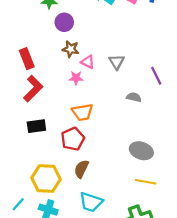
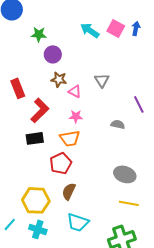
gray triangle: (117, 62) -> (102, 80), moved
pink star: (76, 78) -> (76, 116), moved
red L-shape: (33, 89) -> (40, 110), moved
black rectangle: (36, 126) -> (35, 138), moved

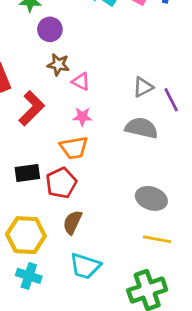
gray triangle: (102, 80) -> (143, 87), moved, turned 35
gray semicircle: (118, 124) -> (141, 128), size x1.6
black rectangle: (35, 138) -> (27, 173), moved

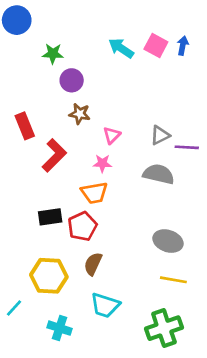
pink triangle: (81, 81) -> (112, 135), moved, turned 48
purple line: (171, 100) -> (187, 147), turned -60
cyan cross: (29, 276) -> (60, 328), moved

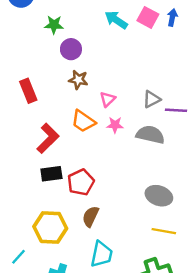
red L-shape: (54, 155) -> (48, 138), moved
pink star: (102, 163) -> (115, 125), moved
orange trapezoid: (94, 193) -> (83, 121), moved, turned 45
cyan trapezoid: (105, 305) -> (102, 254), turned -96

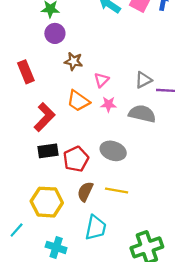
purple circle: (71, 49) -> (55, 33), moved
gray ellipse: (159, 196) -> (113, 151), moved
yellow line: (164, 231) -> (117, 190), moved

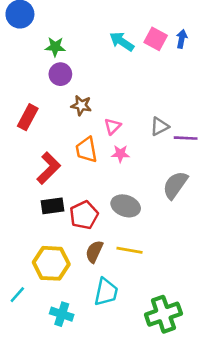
red rectangle: (26, 72) -> (28, 117), turned 50
orange trapezoid: (78, 101) -> (86, 150), turned 45
gray semicircle: (142, 114) -> (175, 185), moved, turned -68

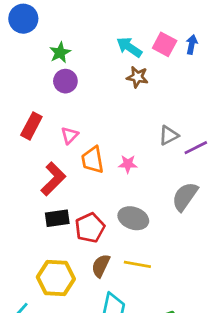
green star: (55, 47) -> (60, 53), turned -30
brown star: (81, 105) -> (137, 77), moved
pink triangle: (113, 126) -> (69, 135), moved
purple line: (186, 138) -> (196, 148), turned -30

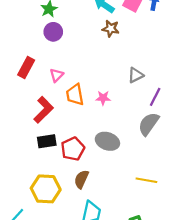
purple line: (196, 148) -> (155, 97), moved, turned -36
yellow line: (137, 264) -> (146, 180), moved

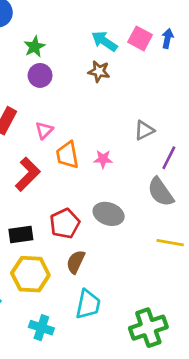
brown star: (111, 29) -> (99, 71), moved
gray semicircle: (149, 124) -> (161, 192), turned -70
black rectangle: (47, 141) -> (21, 234), moved
yellow line: (146, 180) -> (170, 243), moved

